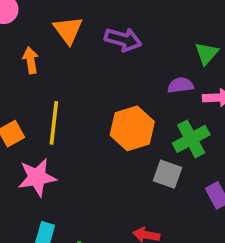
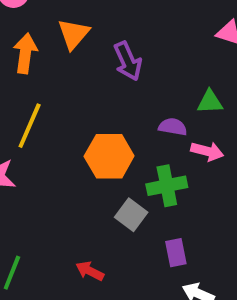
purple arrow: (123, 39) -> (128, 61), turned 33
green triangle: (207, 53) -> (210, 102), turned 30
orange arrow: (31, 60) -> (25, 53), size x1.4

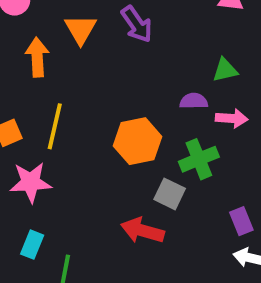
purple arrow: (128, 61) -> (137, 24), moved
purple rectangle: (176, 253) -> (241, 221), moved
red arrow: (90, 271) -> (142, 231), moved, size x1.5

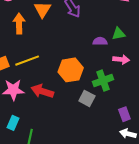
purple semicircle: (194, 101) -> (100, 41), moved
yellow line: (55, 126) -> (27, 61), turned 55
red arrow: (142, 231) -> (42, 91), moved

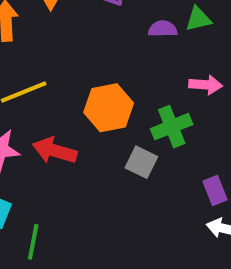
green triangle: (118, 34) -> (198, 19), moved
purple semicircle: (100, 41) -> (163, 29), moved

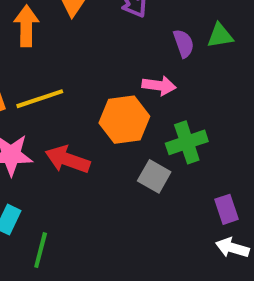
purple semicircle: (163, 29) -> (184, 43), turned 68
pink arrow: (206, 85) -> (159, 86), moved

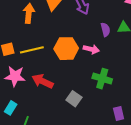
orange hexagon: (124, 120) -> (66, 49), moved
green cross: (187, 142) -> (102, 79), turned 30
gray square: (154, 176) -> (74, 99), moved

